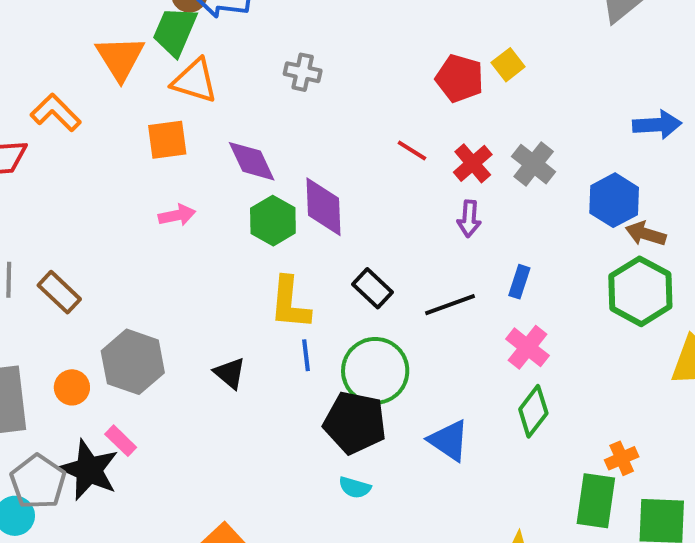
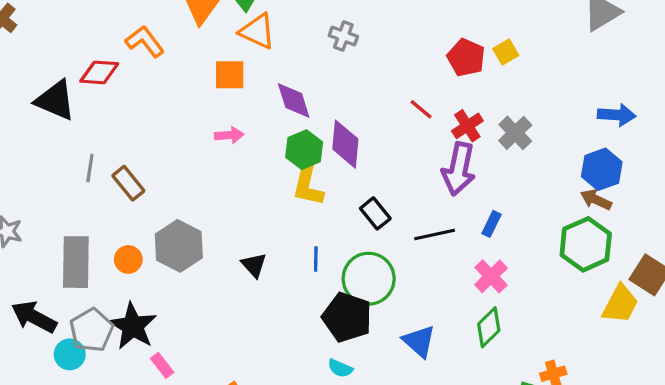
blue hexagon: (614, 200) -> (602, 169), moved
purple arrow: (469, 219) -> (459, 169), size x1.8
yellow L-shape: (290, 303) -> (308, 184), moved
pink rectangle: (121, 441) -> (162, 365), moved

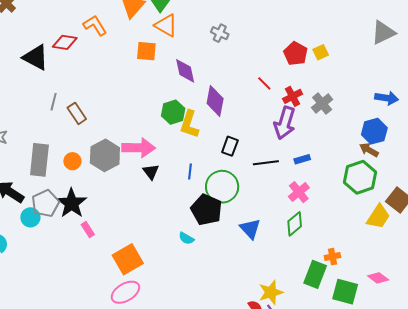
pink arrow: (229, 135) -> (139, 148), moved, size x1.8
green hexagon: (304, 150) -> (173, 112), moved
black rectangle: (375, 213) -> (230, 146), turned 54
blue rectangle: (492, 224) -> (302, 159), turned 42
cyan semicircle: (340, 368) -> (186, 238), moved

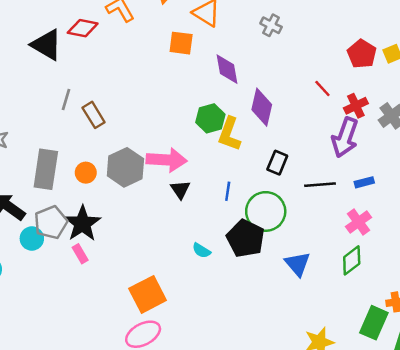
pink rectangle: (88, 229) -> (80, 254), moved
cyan semicircle: (186, 238) -> (201, 251), moved

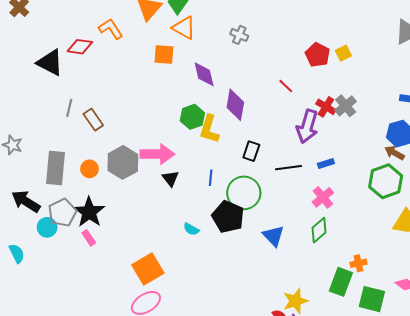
red cross: (356, 106) -> (326, 107), moved, turned -30

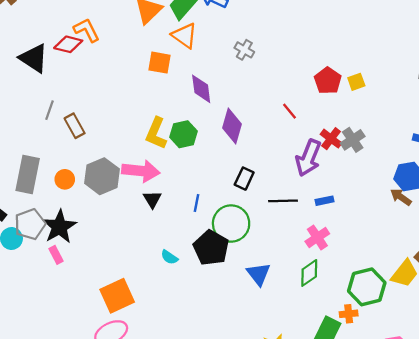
orange L-shape: (111, 29) -> (87, 30), moved
yellow L-shape: (209, 129) -> (156, 133), moved
green hexagon: (386, 181) -> (367, 287), moved

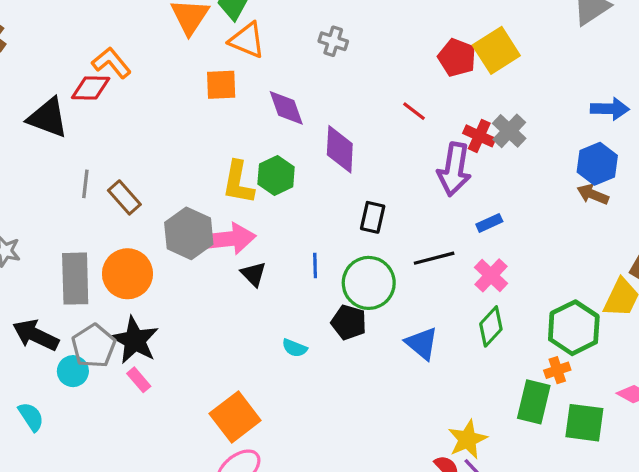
yellow square: (356, 82) -> (496, 50), size x1.8
gray hexagon: (102, 176) -> (189, 233), moved
orange circle: (65, 179) -> (127, 274), size x1.8
black line: (283, 201) -> (434, 258), moved
black pentagon: (211, 248) -> (349, 322), size x0.7

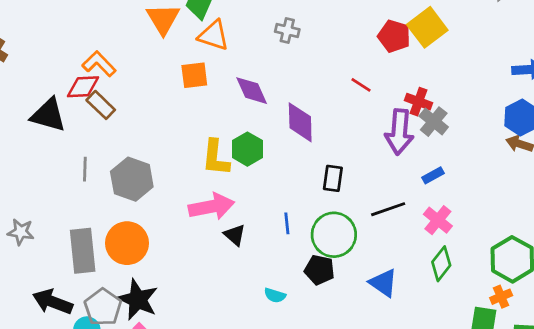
gray cross: (509, 131) -> (434, 122), moved
brown rectangle: (124, 197) -> (101, 105), moved
gray hexagon: (189, 233) -> (132, 179), moved

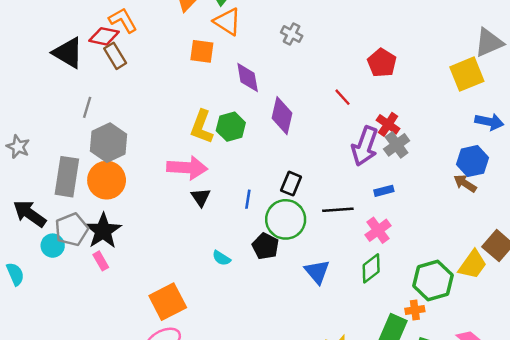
yellow square: (427, 27) -> (467, 74), moved
black rectangle: (333, 178) -> (291, 184), moved
gray hexagon: (132, 179) -> (109, 143), moved

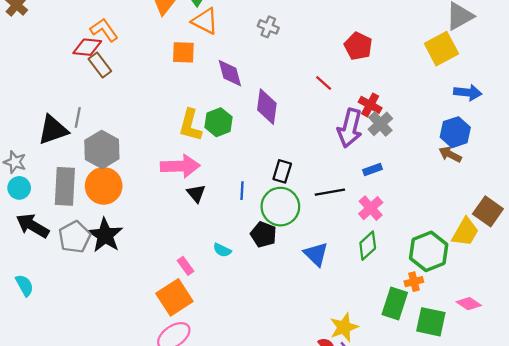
black triangle: (68, 53) -> (53, 130), moved, turned -44
cyan circle: (53, 246) -> (19, 188), moved
pink rectangle: (101, 261) -> (186, 266), moved

